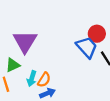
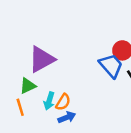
purple triangle: (25, 42) -> (42, 59), turned 30

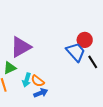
orange semicircle: (63, 102) -> (38, 81), turned 96

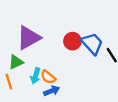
red circle: (85, 40) -> (72, 41), moved

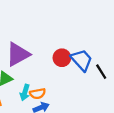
orange semicircle: (48, 77) -> (38, 94), turned -49

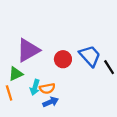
red circle: (62, 58) -> (63, 59), moved

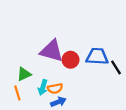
purple triangle: (28, 50) -> (52, 51), moved, turned 45
blue trapezoid: (90, 56) -> (97, 56), turned -45

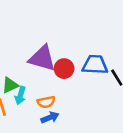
cyan arrow: (43, 87) -> (20, 96), moved

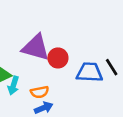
blue trapezoid: (95, 65) -> (89, 72), moved

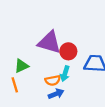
cyan arrow: (13, 86) -> (65, 74), moved

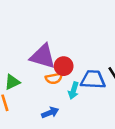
cyan arrow: (65, 74) -> (73, 91), moved
orange semicircle: (53, 80) -> (54, 78), moved

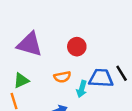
purple triangle: (43, 56) -> (30, 44), moved
red circle: (64, 66) -> (77, 47), moved

